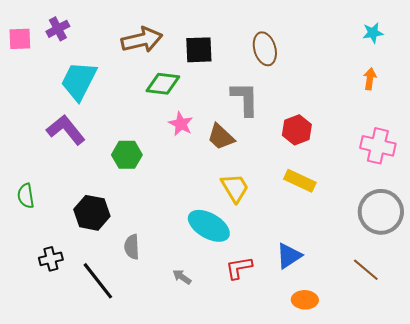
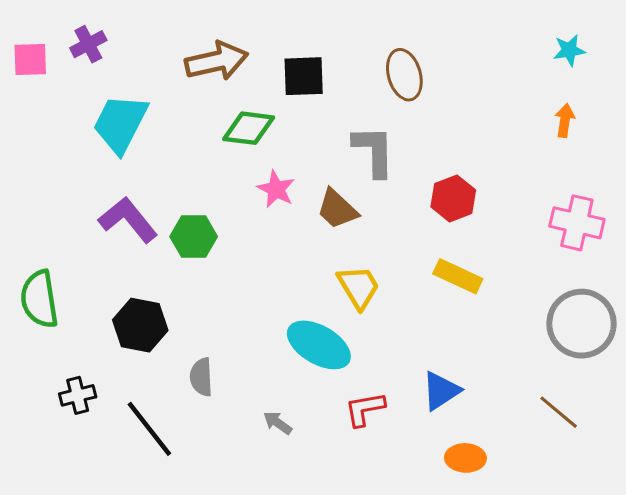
purple L-shape: (66, 130) -> (128, 220), moved
green semicircle: (26, 196) -> (39, 299), size x1.5

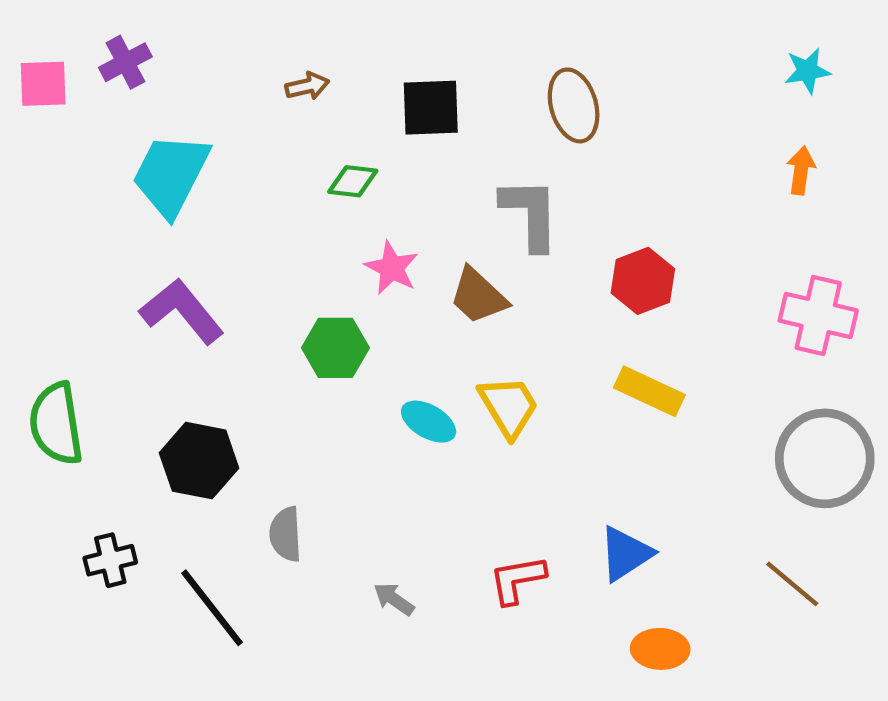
brown arrow: (217, 61) -> (307, 86), size x0.5
green diamond: (249, 128) -> (353, 181), size x0.7
green hexagon: (194, 237) -> (335, 348), moved
cyan ellipse: (319, 345) -> (429, 422), moved, size x0.6

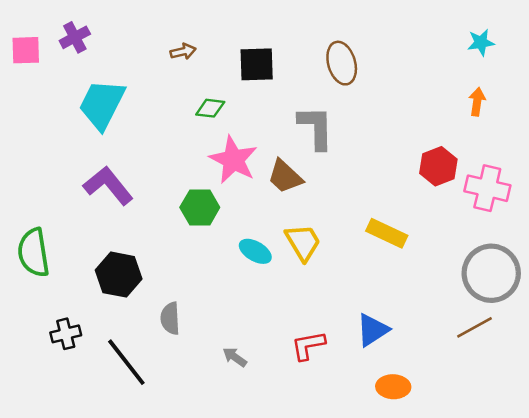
pink star: (392, 268) -> (233, 160), size x1.5
red hexagon: (643, 281) -> (438, 166), moved
brown line: (792, 584) -> (474, 327), moved, turned -69

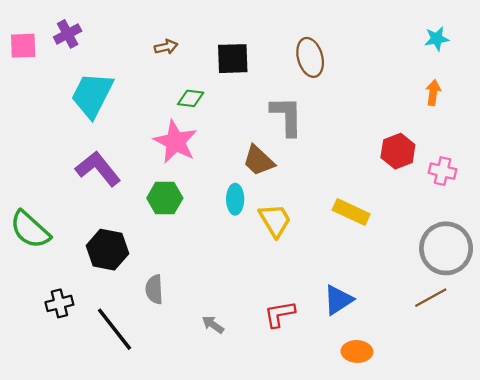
pink star: (233, 160) -> (175, 142), moved
pink cross: (487, 188) -> (443, 171), size x0.7
green hexagon: (200, 207) -> (165, 198), moved
cyan ellipse: (255, 251) -> (235, 199), moved, turned 60
green semicircle: (34, 253) -> (30, 230), turned -39

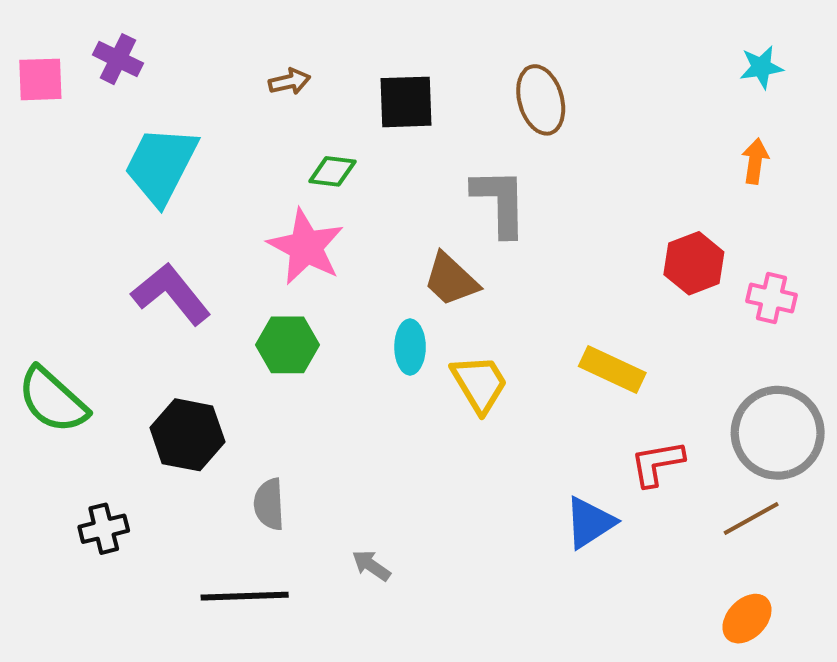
purple cross: (68, 34) -> (118, 59), turned -36
red L-shape: (280, 314) -> (657, 463), moved
black line: (114, 329) -> (245, 596), moved, turned -54
orange ellipse: (357, 351) -> (747, 619), moved, turned -48

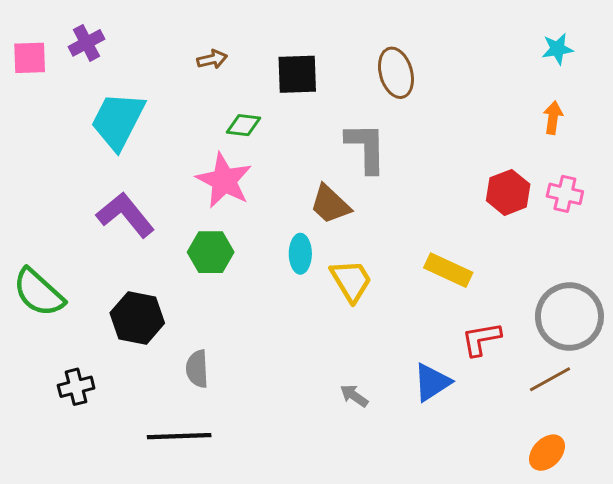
purple cross: (118, 59) -> (86, 43), turned 36
pink cross: (771, 298) -> (565, 194), moved
gray arrow: (371, 566) -> (354, 396), moved

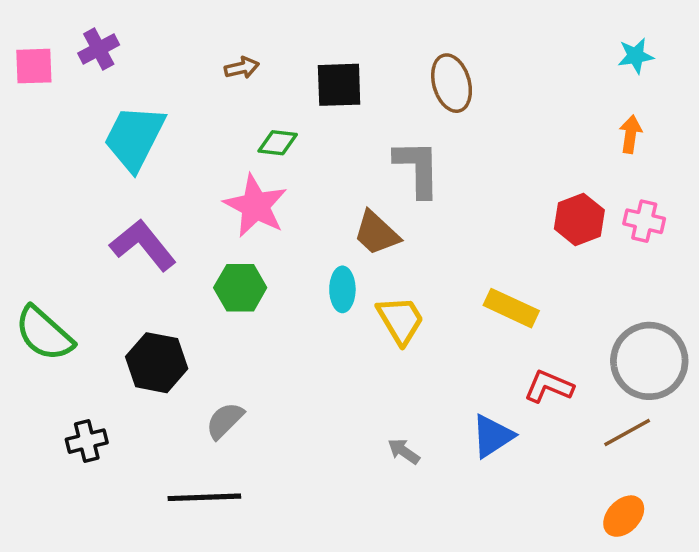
red L-shape: (481, 339) -> (549, 387), turned 33
gray semicircle: (197, 369) -> (225, 421), turned 48

